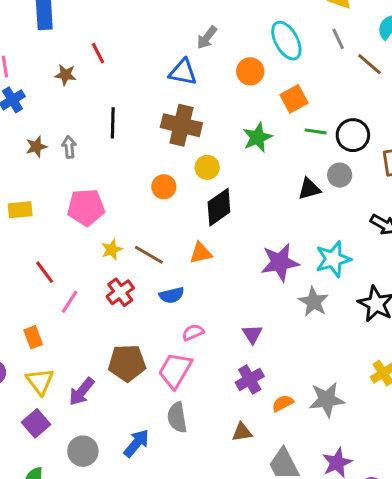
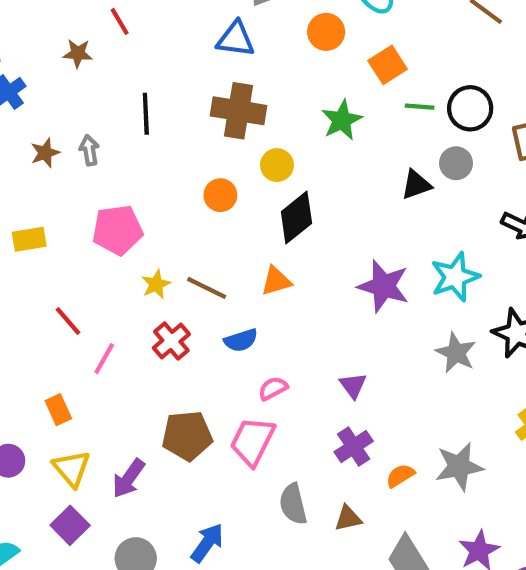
purple star: (280, 262) -> (384, 286), turned 30
gray star: (314, 302) -> (456, 353), moved
gray semicircle: (177, 417) -> (293, 504), moved

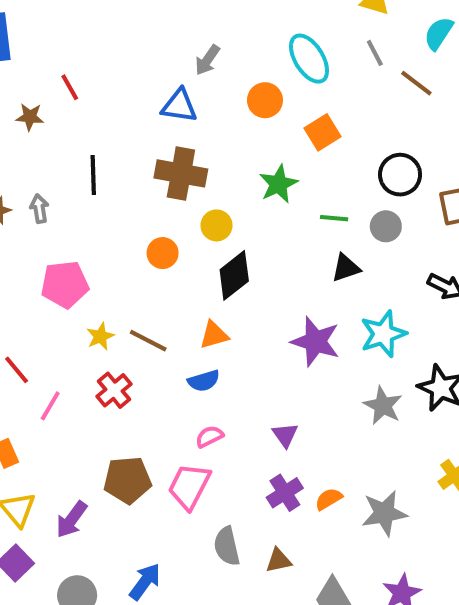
green line: (420, 107) -> (334, 218), moved
black triangle: (416, 185) -> (346, 268), moved
blue semicircle: (241, 340) -> (204, 381), moved
orange semicircle: (400, 476) -> (329, 499), moved

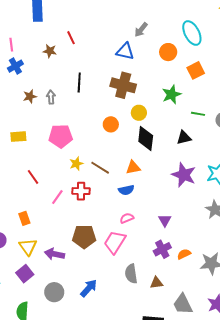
black triangle: (346, 268) -> (184, 138), moved
black diamond: (234, 275) -> (146, 138), turned -50
red cross: (114, 390) -> (81, 191), turned 36
pink line: (50, 406) -> (57, 197), moved
purple arrow: (72, 520) -> (55, 254), turned 60

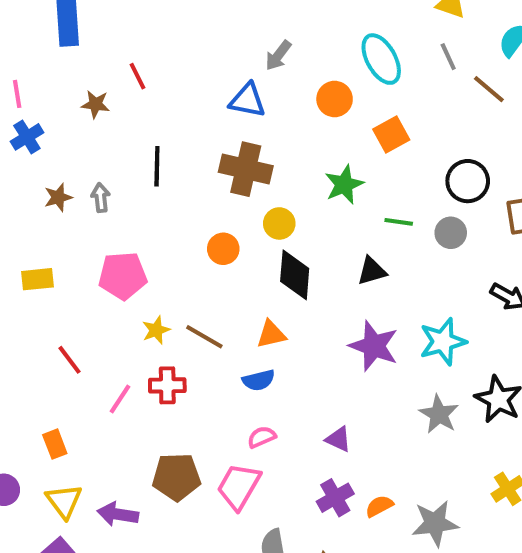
purple triangle: (165, 220) -> (338, 439), turned -32

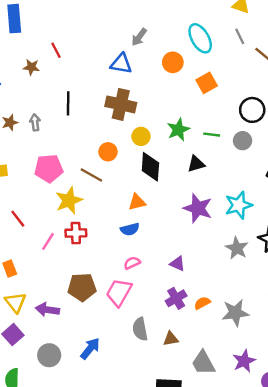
green star: (344, 185) -> (178, 130), moved
yellow star: (156, 330) -> (69, 200), size x1.6
brown line: (204, 337) -> (91, 175), moved

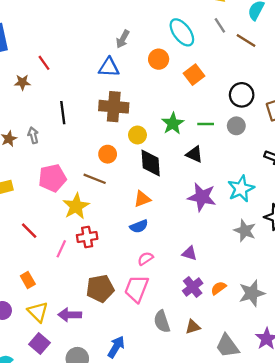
black triangle: (196, 164) -> (194, 154), turned 48

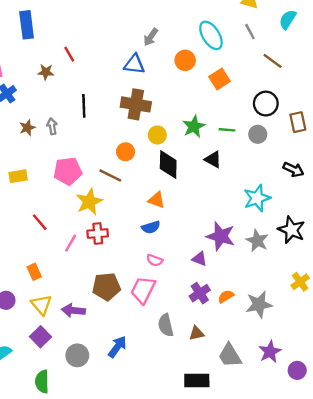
brown line: (246, 41) -> (273, 61), moved
purple star: (202, 197) -> (221, 236), moved
orange triangle: (142, 199) -> (157, 200), turned 36
pink semicircle: (145, 259) -> (155, 260), turned -133

